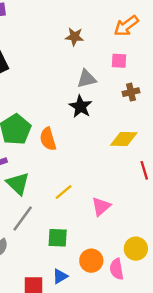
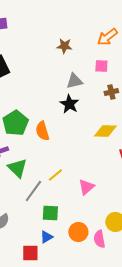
gray line: (23, 219) -> (33, 191), moved
blue triangle: (60, 276) -> (46, 237), moved

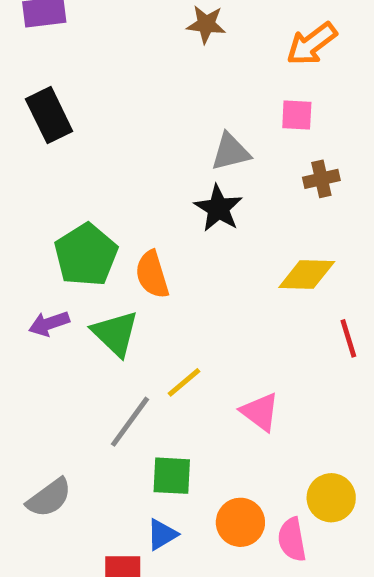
brown star: (64, 46) -> (206, 24), moved
green triangle: (17, 168) -> (115, 333), moved
pink triangle: (86, 187) -> (260, 412), turned -42

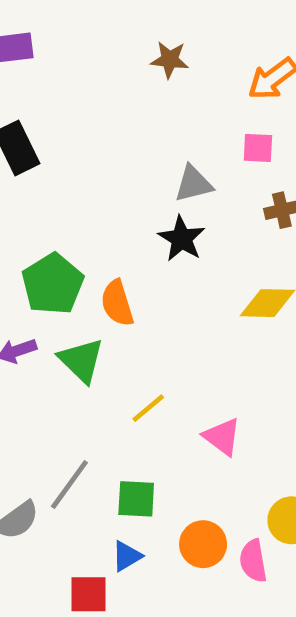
gray line: (130, 422) -> (69, 484), moved

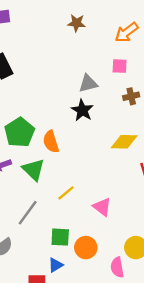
gray line: (69, 484) -> (28, 213), moved
orange circle: (203, 544) -> (86, 248), moved

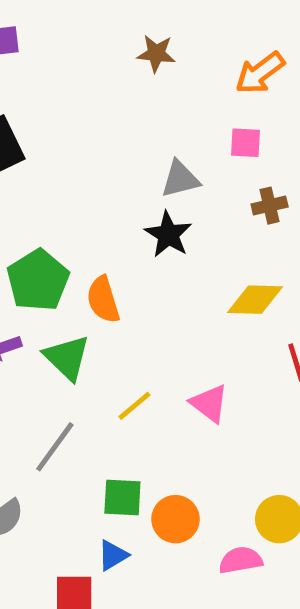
pink triangle: (102, 207) -> (209, 403), moved
pink semicircle: (117, 267) -> (241, 560), turned 90

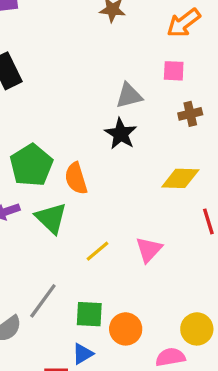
pink triangle: (209, 403) -> (149, 250), turned 36
gray line: (55, 447) -> (43, 301), moved

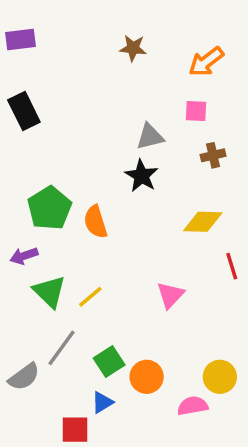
green triangle: (51, 218) -> (49, 292), moved
yellow line: (98, 251) -> (90, 297), moved
green square: (89, 314) -> (109, 361), turned -36

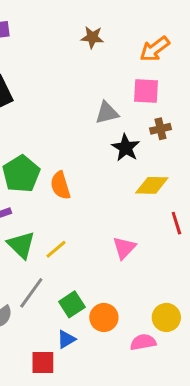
pink square: (196, 111) -> (146, 91), size x1.4
black star: (141, 176) -> (126, 148), moved

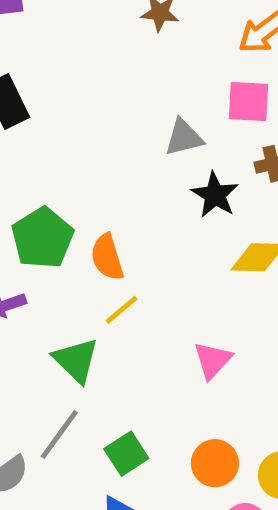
green triangle: (21, 245) -> (76, 360), moved
yellow line: (56, 249) -> (122, 310), moved
orange circle: (104, 317) -> (215, 463), moved

